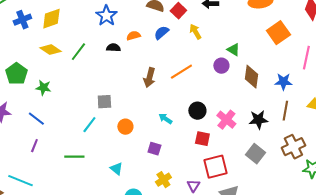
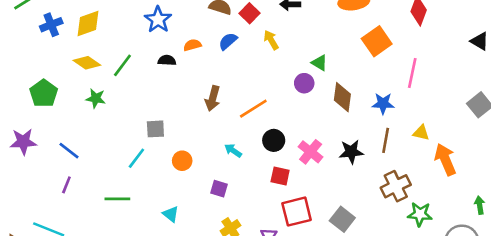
orange line: (181, 72) -> (253, 109), moved
green star: (43, 88) -> (96, 98), moved
gray square: (255, 154) -> (342, 219), moved

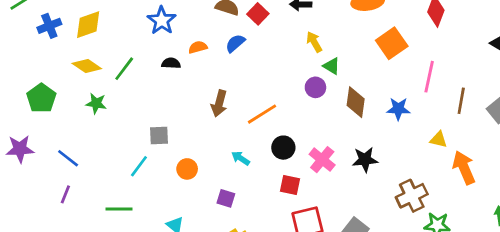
yellow arrow: (271, 40) -> (314, 42), moved
brown line: (386, 140) -> (461, 101), moved

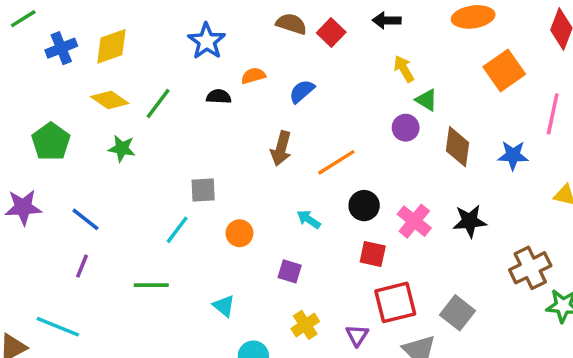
blue semicircle: (235, 43) -> (302, 91), moved

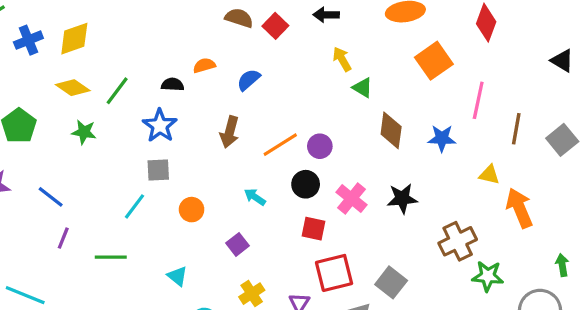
blue star: (207, 41) -> (160, 126), moved
purple circle: (406, 128) -> (320, 146), moved
purple line: (82, 266) -> (63, 238), moved
purple square: (290, 271) -> (237, 244), turned 35

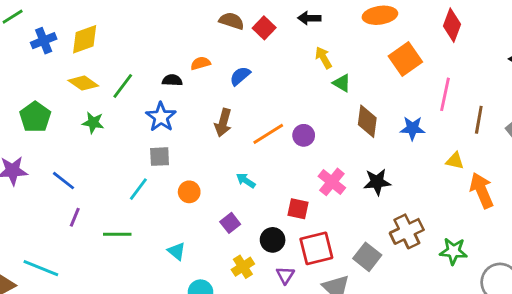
black circle: (306, 184) -> (273, 240), moved
brown cross: (458, 241) -> (407, 231), moved

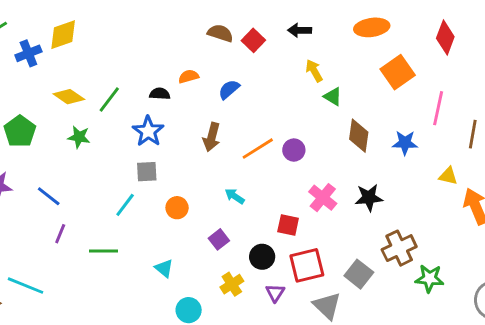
yellow diamond: (85, 39) -> (63, 35), moved
green star: (453, 251) -> (429, 278), moved

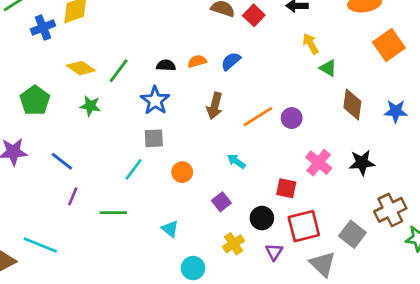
orange semicircle: (189, 76) -> (197, 61), moved

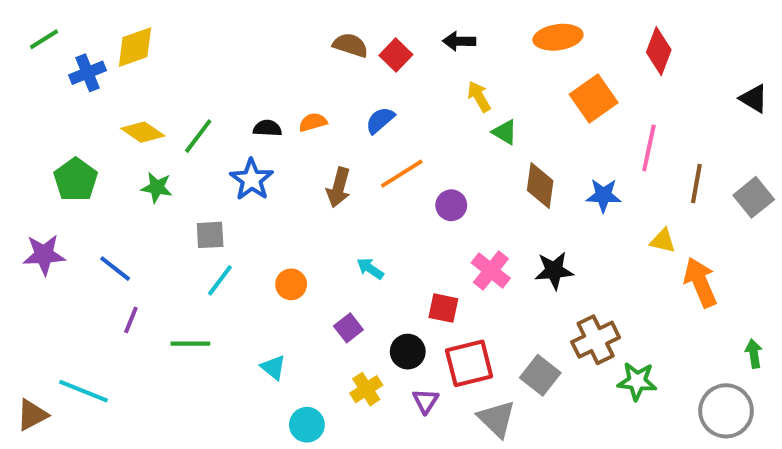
blue semicircle: (231, 61) -> (380, 120), moved
orange line: (258, 117) -> (402, 174), moved
gray square: (154, 138) -> (210, 235), moved

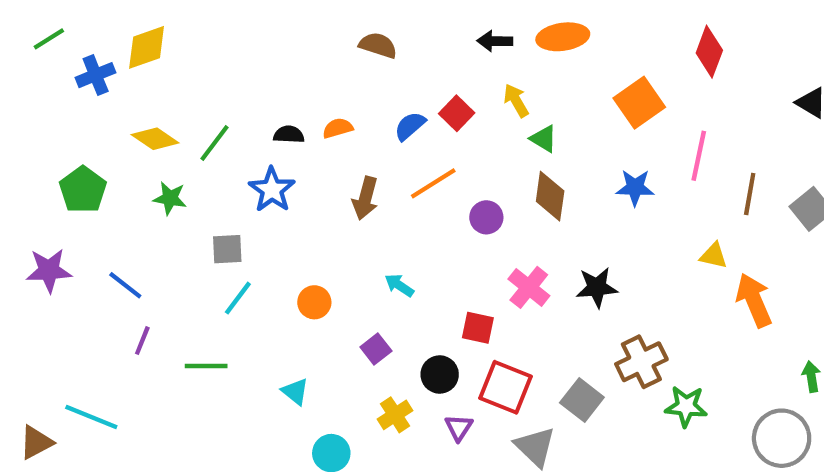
orange ellipse: (558, 37) -> (563, 37), moved
red square: (396, 55) -> (457, 113), moved
brown diamond: (540, 185) -> (550, 196), moved
blue star: (603, 195) -> (635, 188), moved
red square: (469, 363) -> (505, 387), turned 36

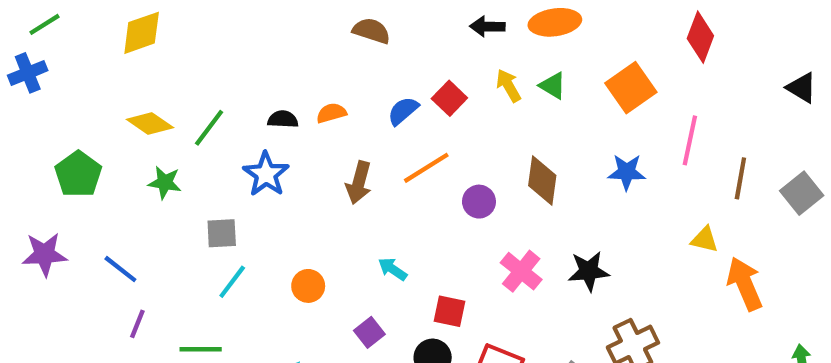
blue cross: (96, 75) -> (28, 73), moved
green triangle: (544, 139) -> (553, 86), moved
red square: (478, 328) -> (449, 311), moved

